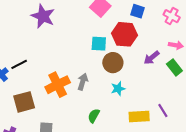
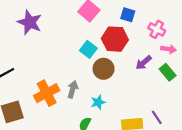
pink cross: (172, 16) -> (157, 29), moved
cyan square: (99, 44) -> (88, 49), turned 35
cyan star: (118, 89) -> (98, 102), moved

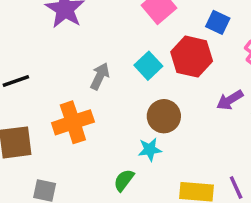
brown circle: (104, 69) -> (164, 116), moved
gray arrow: (73, 89) -> (100, 76), moved

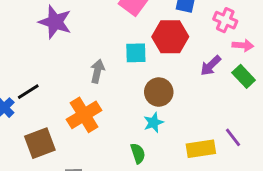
cyan square: (148, 66) -> (136, 53), turned -35
green semicircle: (124, 180) -> (138, 153), turned 138

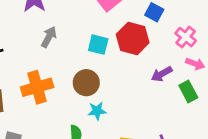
gray arrow: (97, 71) -> (49, 37), moved
brown circle: (159, 92) -> (86, 83), moved

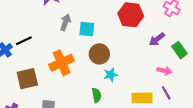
cyan square: (98, 45) -> (87, 29), moved
pink arrow: (195, 64) -> (164, 71), moved

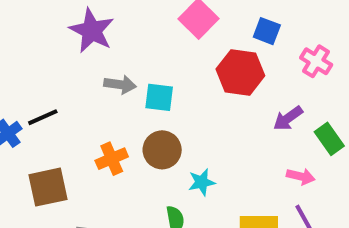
gray arrow: (65, 22) -> (120, 85), turned 77
brown circle: (99, 54) -> (162, 150), moved
orange cross: (62, 63) -> (112, 159), size x0.7

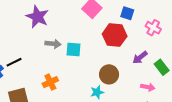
brown circle: (162, 150) -> (109, 74), moved

